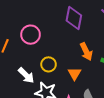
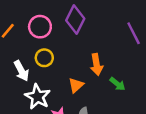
purple diamond: (74, 18) -> (75, 19), moved
yellow circle: (49, 64) -> (44, 58), moved

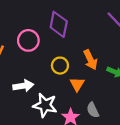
yellow circle: (44, 58) -> (60, 66), moved
white arrow: (21, 71) -> (23, 86), turned -54

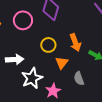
white star: (45, 105) -> (32, 78), turned 30
gray semicircle: (93, 110) -> (79, 78), moved

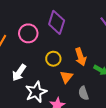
white arrow: (15, 60) -> (19, 73), turned 126

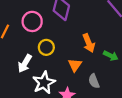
yellow circle: (53, 59) -> (46, 47), moved

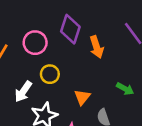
orange arrow: (89, 43) -> (97, 47), moved

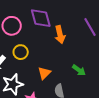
purple diamond: (70, 29) -> (41, 18), turned -40

